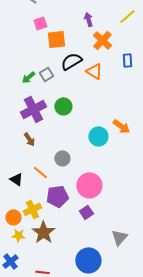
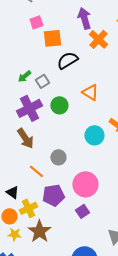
purple arrow: (88, 19) -> (84, 18), size x1.5
orange triangle: (94, 71) -> (90, 92), moved
gray square: (46, 74) -> (42, 81), moved
brown arrow: (29, 139) -> (25, 138), size x1.5
black triangle: (16, 179) -> (12, 192), moved

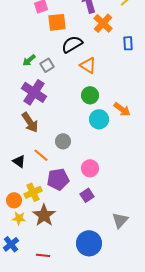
orange triangle: (90, 92) -> (88, 65), moved
green circle: (59, 105) -> (90, 95), moved
purple cross: (29, 108) -> (34, 92), turned -30
pink circle: (85, 184) -> (90, 168), size x0.7
black triangle: (12, 192) -> (19, 161), moved

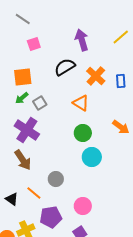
orange square: (57, 22) -> (23, 77), moved
orange cross: (103, 23) -> (96, 76), moved
black semicircle: (72, 44) -> (65, 67), moved
orange arrow: (122, 109) -> (121, 127), moved

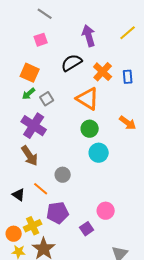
gray line: (23, 19) -> (45, 14), moved
orange square: (23, 77) -> (30, 73), turned 30
orange triangle: (81, 103) -> (88, 99), size x1.4
pink circle: (83, 206) -> (106, 211), moved

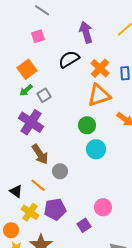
orange square: (30, 73) -> (27, 69), turned 30
orange triangle: (88, 99) -> (99, 95), moved, turned -50
brown arrow: (30, 156) -> (40, 154), moved
yellow cross: (33, 226) -> (30, 212), moved, turned -30

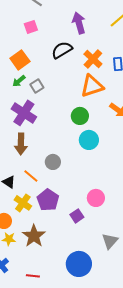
brown arrow: (40, 154) -> (21, 144), moved, turned 35
purple pentagon: (55, 209) -> (48, 200), turned -30

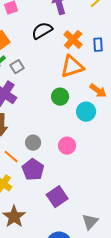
cyan circle: (89, 140) -> (86, 112), moved
pink circle: (96, 198) -> (67, 146), moved
purple pentagon: (48, 200) -> (33, 170), moved
purple square: (77, 216) -> (57, 197), size x1.5

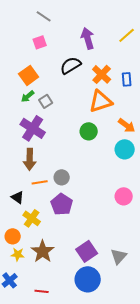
cyan circle: (86, 112) -> (125, 149), moved
pink circle: (67, 146) -> (124, 196), moved
orange line: (11, 157) -> (40, 182), moved, turned -49
purple square: (57, 197) -> (87, 251), moved

